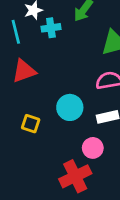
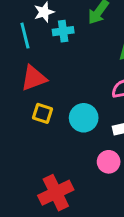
yellow square: (31, 124) -> (43, 113), moved
red cross: (75, 176) -> (56, 193), moved

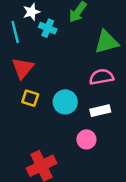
cyan cross: (63, 31) -> (48, 28), turned 30
red triangle: (34, 78) -> (23, 68), turned -30

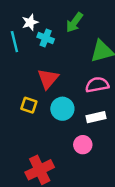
red triangle: (23, 68) -> (48, 79), moved

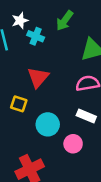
cyan circle: (62, 109) -> (48, 124), moved
white rectangle: (96, 117) -> (86, 116), turned 36

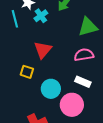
cyan cross: (36, 36) -> (41, 16), turned 32
pink circle: (73, 144) -> (72, 105), size x1.5

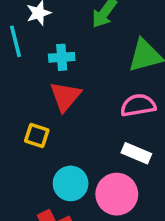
cyan cross: (41, 16) -> (62, 57), moved, turned 32
cyan circle: (51, 89) -> (71, 183), moved

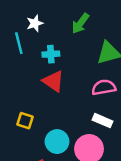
red triangle: (65, 96) -> (53, 81), turned -35
yellow square: (37, 135) -> (25, 121), moved

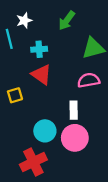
yellow square: (25, 121) -> (15, 95), moved, turned -35
white rectangle: (103, 121) -> (74, 110), moved, turned 66

